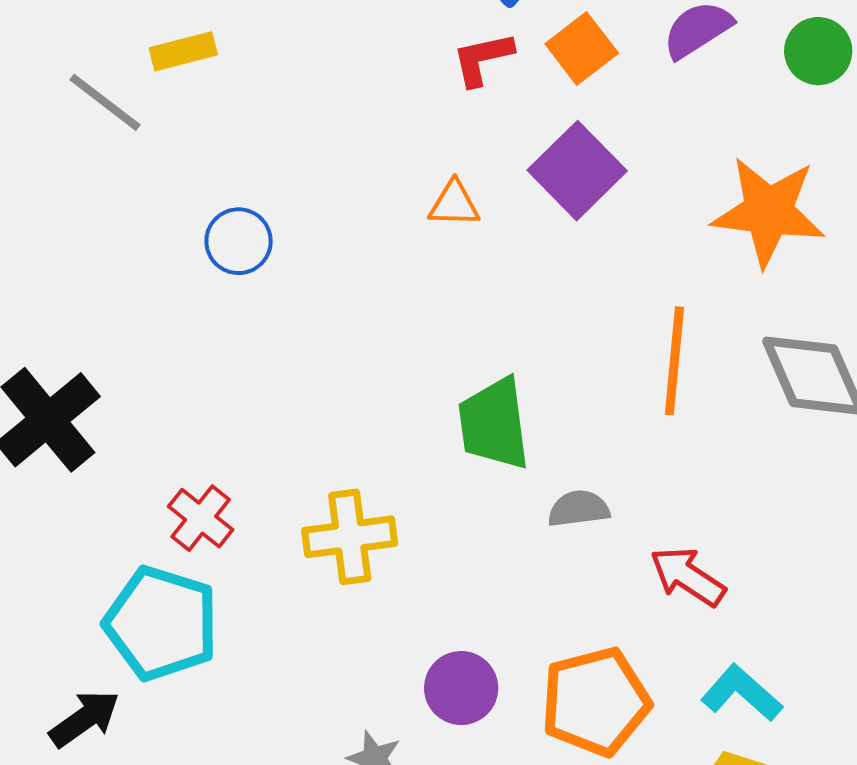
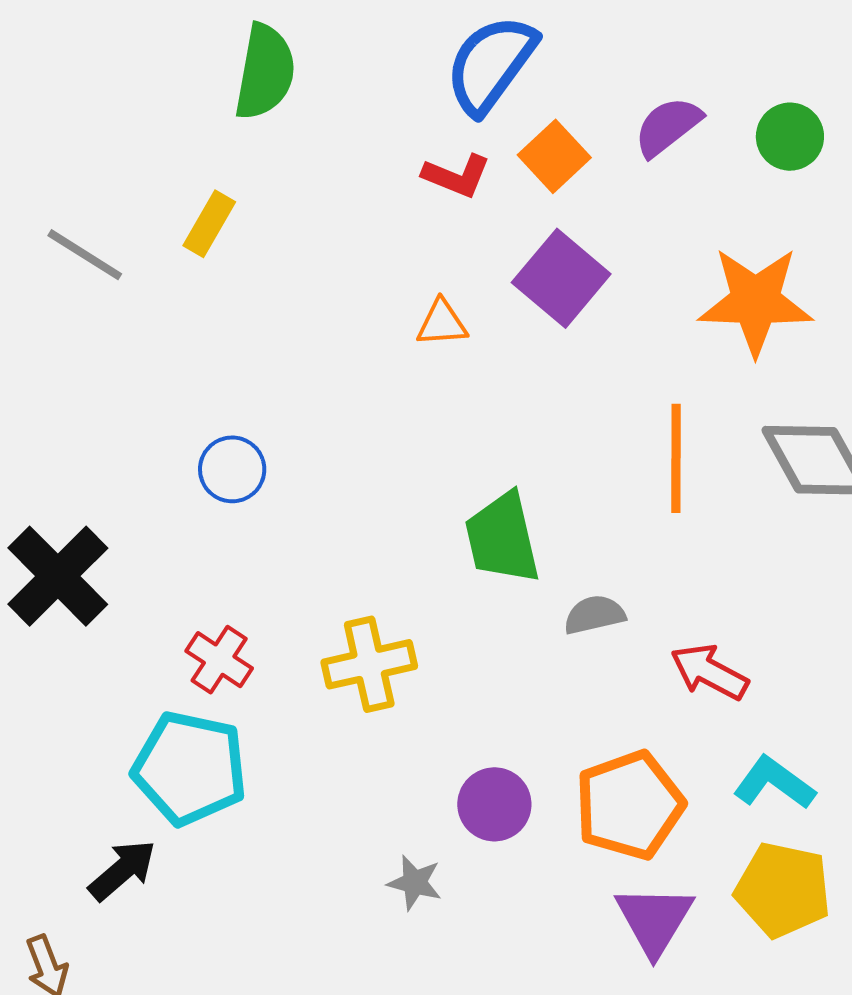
yellow rectangle: (183, 51) -> (209, 224), moved, turned -40
red L-shape: (483, 59) -> (457, 176), turned -140
blue circle: (239, 241) -> (232, 469), moved

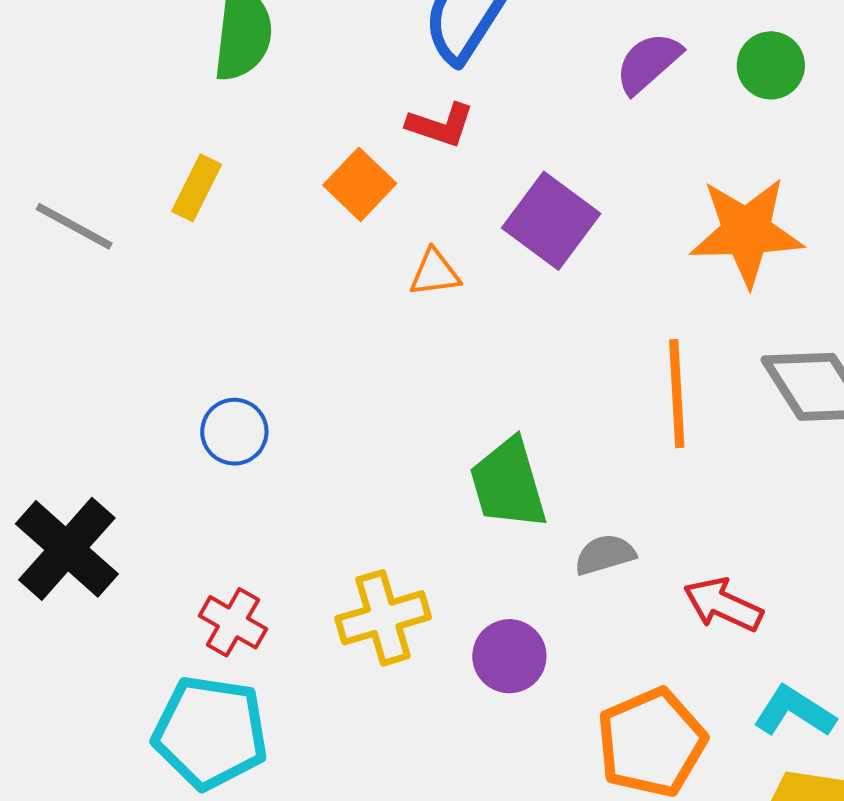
orange square: (554, 156) -> (360, 184), moved
purple circle: (494, 804) -> (509, 656), moved

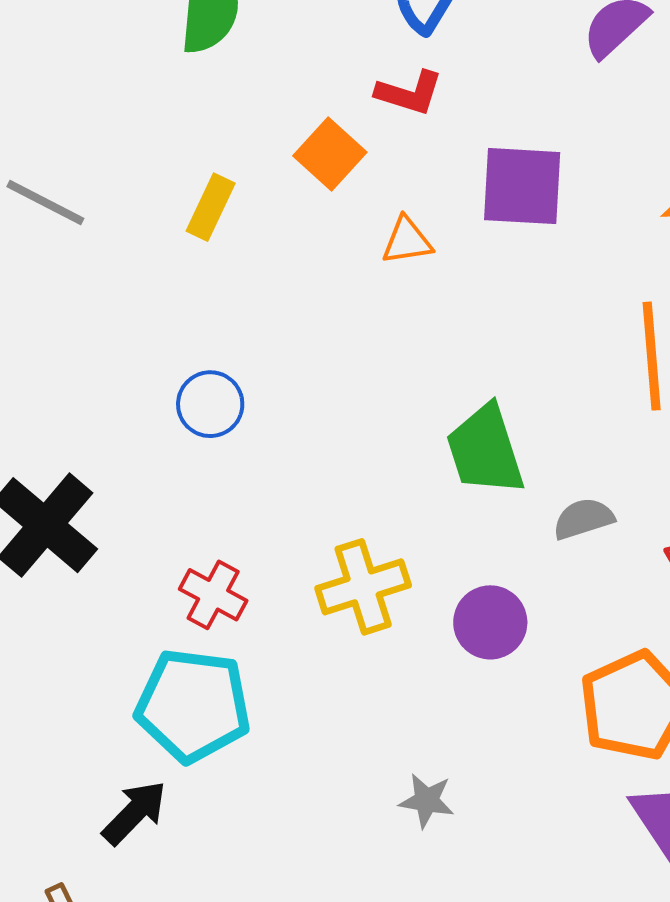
yellow rectangle: (197, 188) -> (211, 207), moved
purple square: (551, 221) -> (522, 186), turned -32

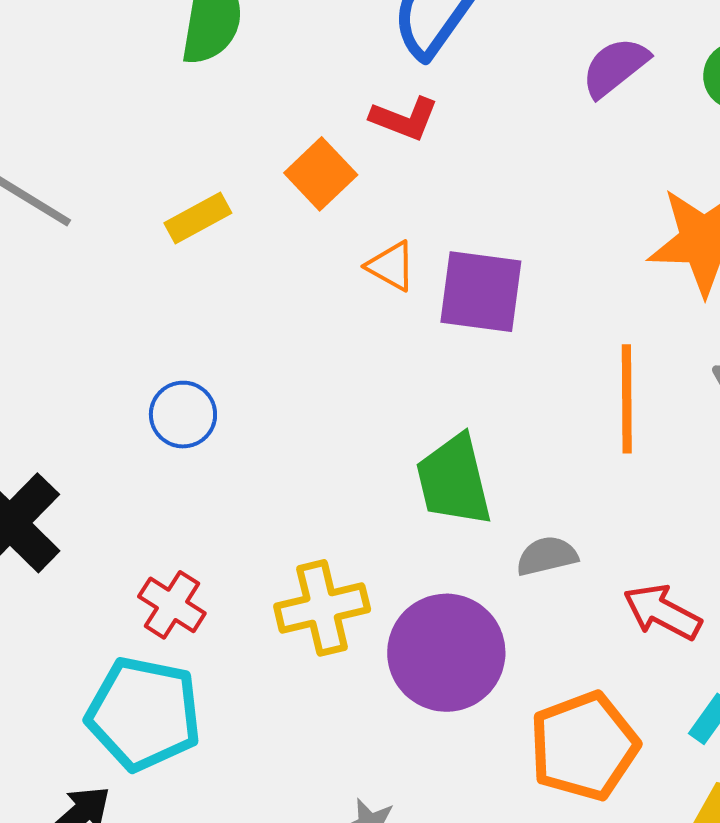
purple square: (522, 186) -> (481, 292), moved
yellow rectangle: (211, 207) -> (198, 218), turned 32
orange triangle: (407, 241) -> (391, 266), turned 34
purple circle: (490, 622) -> (446, 653), size x1.6

